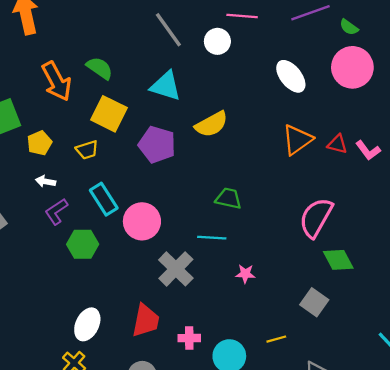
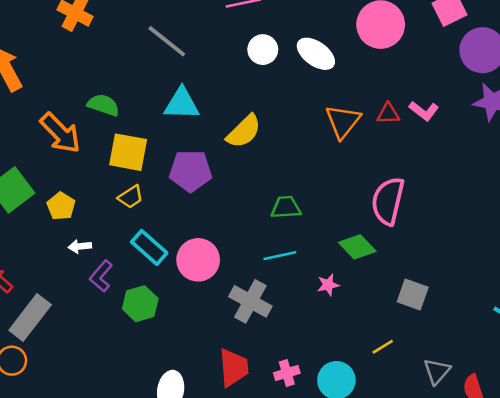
white circle: (217, 41) -> (263, 50), moved
yellow trapezoid: (87, 150) -> (131, 197), moved
green diamond: (338, 260) -> (357, 247), moved

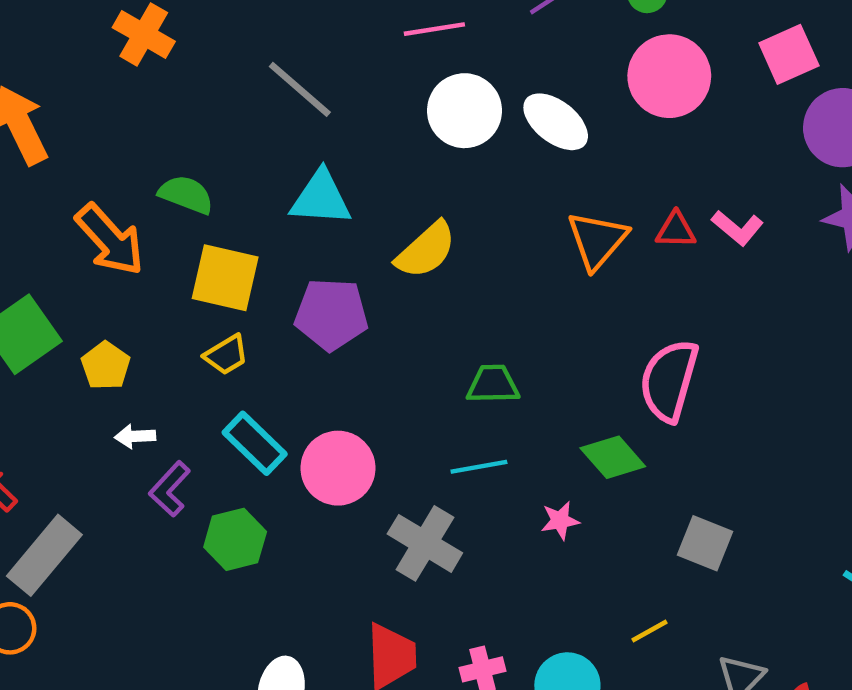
white circle: (263, 50) -> (464, 111), size x1.4

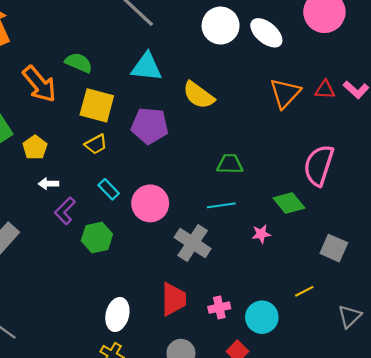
yellow semicircle: (426, 250) -> (199, 95), turned 76
cyan rectangle: (255, 443) -> (109, 189), size x0.7

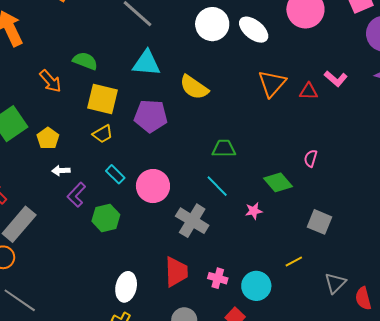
orange arrow: (39, 84) -> (50, 81), size x0.7
red triangle: (325, 90) -> (308, 91), moved
pink semicircle: (319, 165) -> (311, 158), moved, size x0.5
cyan line: (221, 205) -> (217, 186), turned 55
pink cross: (219, 308) -> (218, 278), turned 30

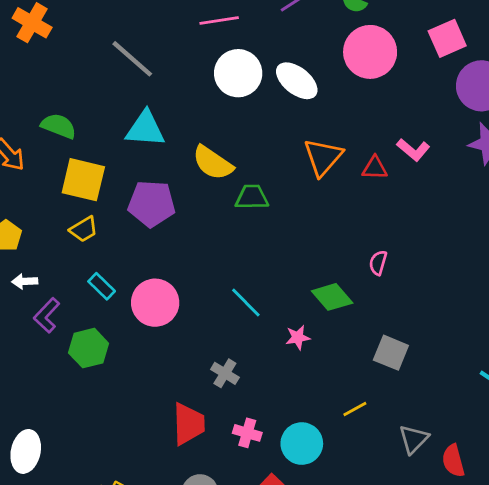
green trapezoid: (224, 149) -> (252, 197), moved
gray cross: (192, 221) -> (225, 373), moved, size x0.6
white ellipse: (126, 287) -> (26, 451), moved

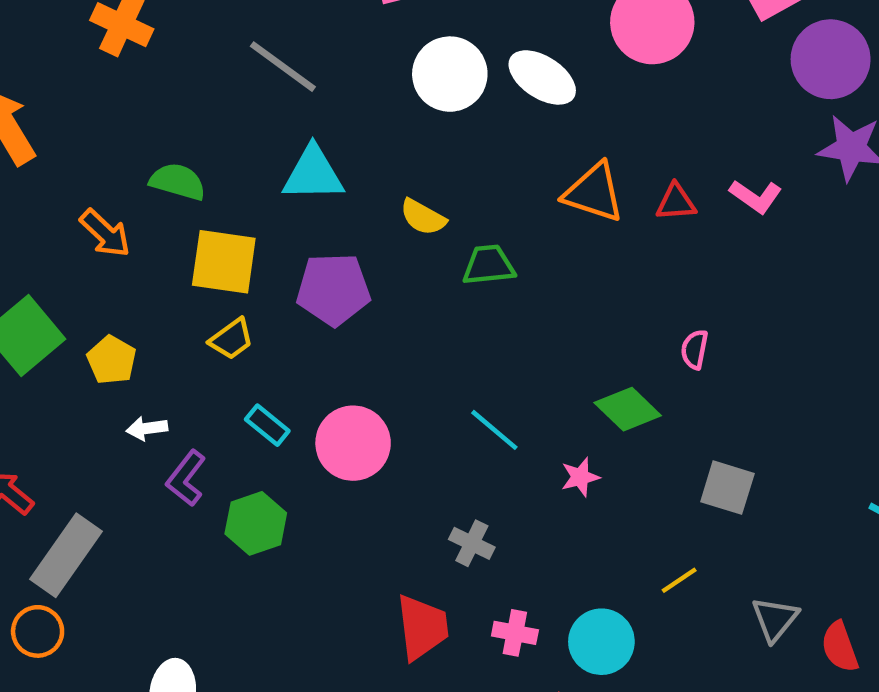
pink L-shape: (413, 150) -> (756, 196), moved
orange triangle: (323, 157) -> (594, 193), turned -48
yellow semicircle: (213, 163) -> (423, 217), size x0.7

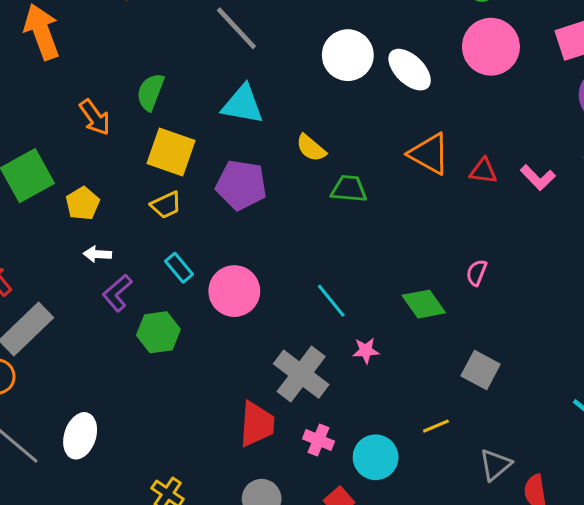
green semicircle: (178, 182) -> (150, 92), turned -96
pink star: (580, 477) -> (366, 351), moved
gray cross: (472, 543) -> (301, 374), size x1.8

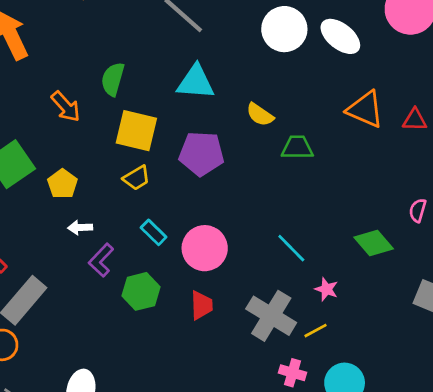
pink star: (366, 351) -> (326, 289), turned 30
red trapezoid: (257, 424) -> (201, 305), moved, size x0.7
yellow line: (436, 426) -> (316, 331), moved

